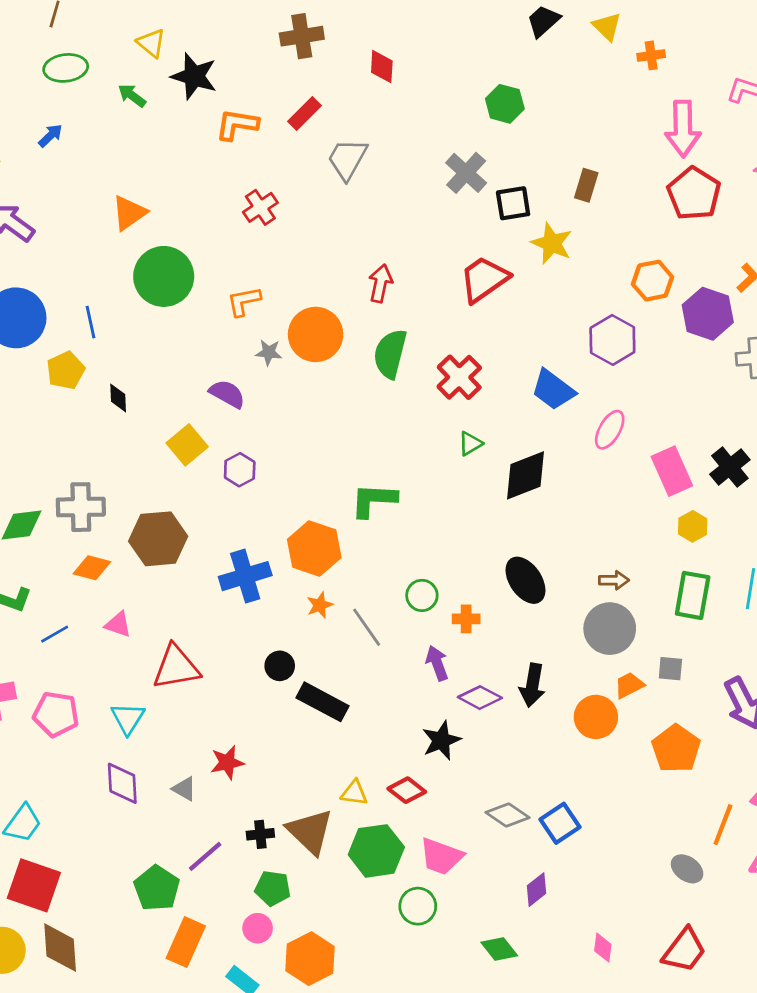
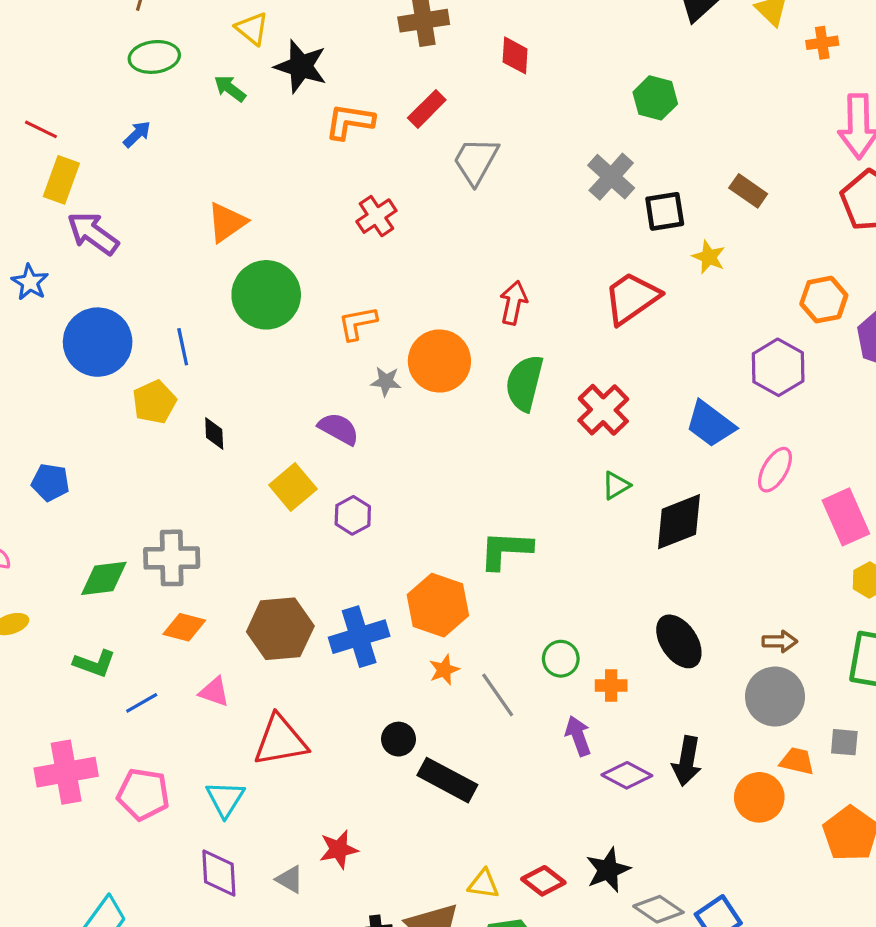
brown rectangle: (586, 185) -> (748, 191), turned -72
yellow star: (552, 243) -> (709, 257), size x0.7
brown hexagon: (158, 539) -> (280, 629), moved
orange trapezoid: (629, 685) -> (797, 761), turned 40
black star: (441, 740) -> (608, 870), moved

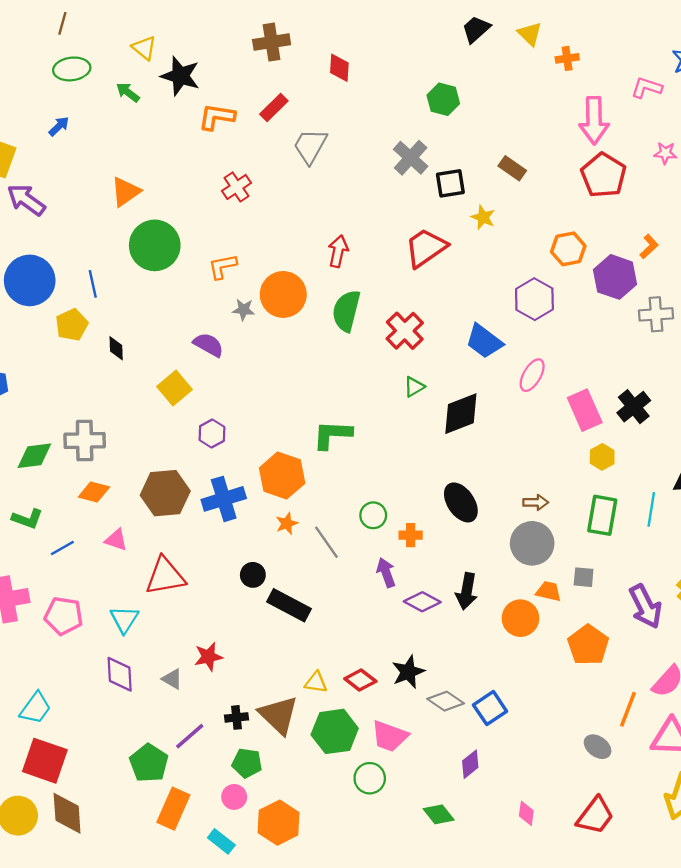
purple hexagon: (353, 515) -> (212, 434), moved

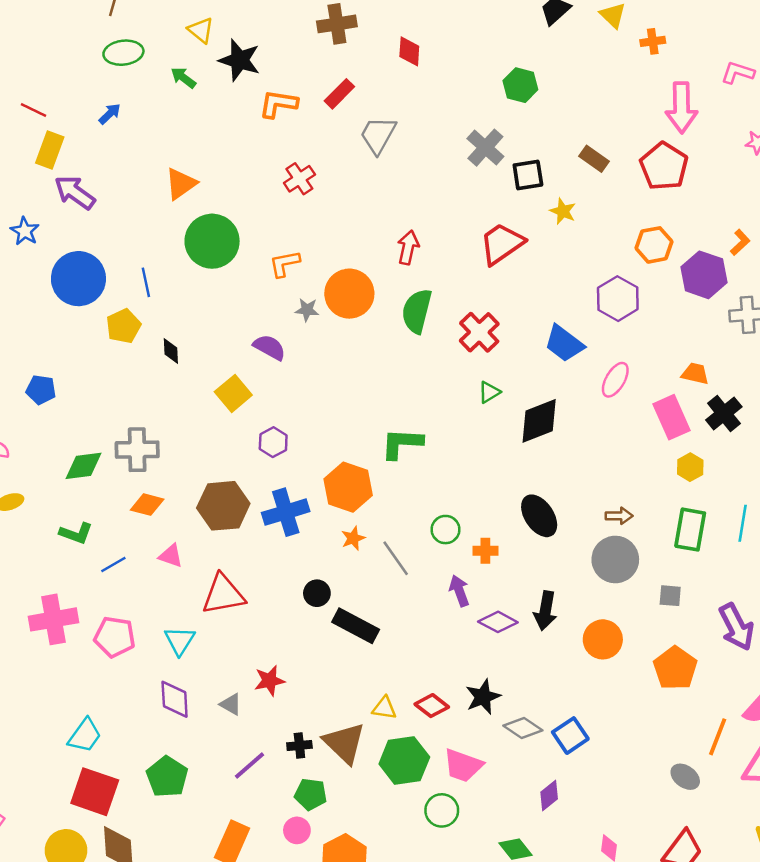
red pentagon: (603, 175) -> (664, 166), moved
orange trapezoid: (548, 591) -> (695, 373), moved
green pentagon: (149, 763) -> (167, 777), moved

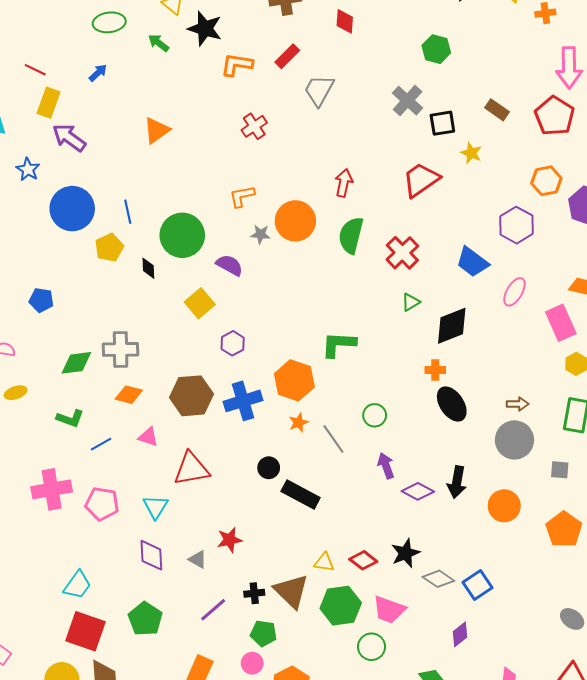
green circle: (212, 241) -> (182, 235), moved
orange cross: (485, 551) -> (435, 370), moved

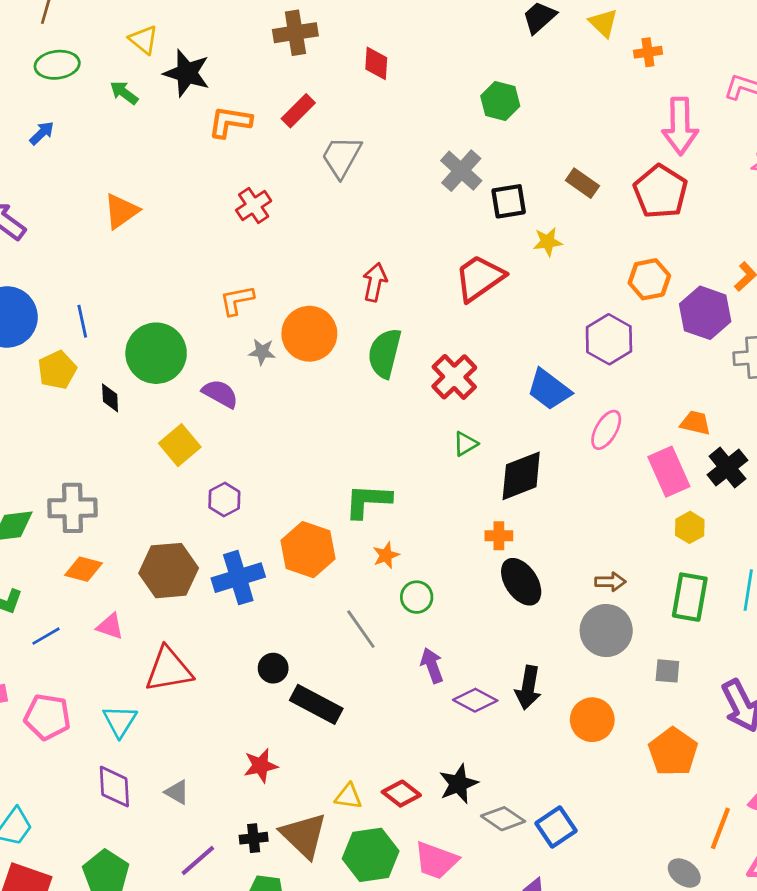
yellow star: (471, 153) -> (548, 242), turned -30
orange star: (298, 423) -> (386, 555), moved
red star: (230, 540) -> (261, 766), moved

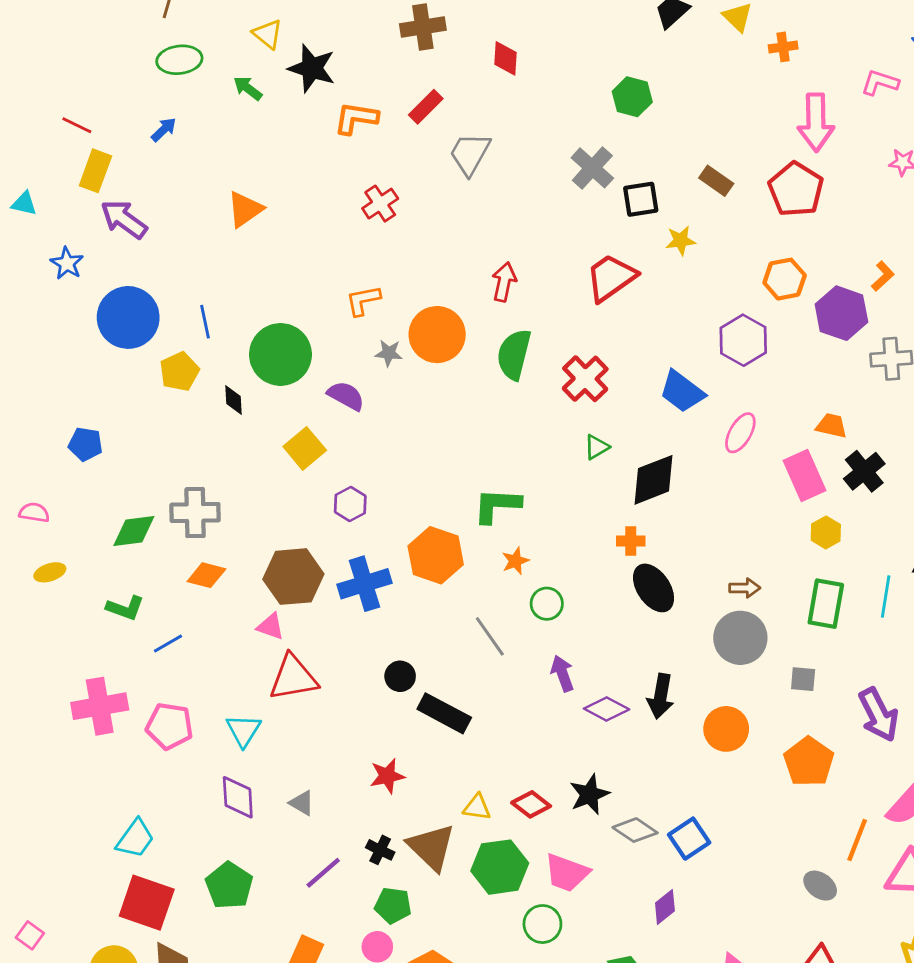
pink triangle: (110, 626) -> (271, 626), moved
black cross: (254, 838) -> (380, 850), turned 32

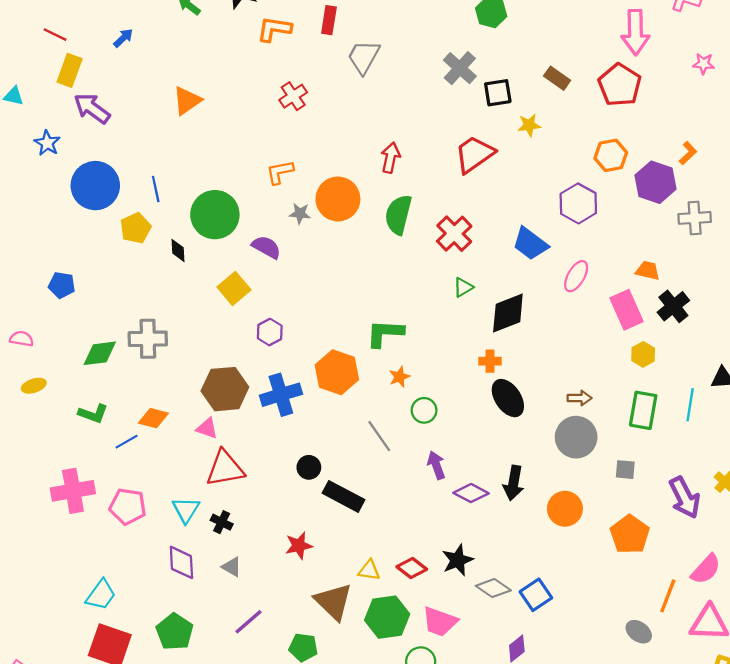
red rectangle: (426, 107) -> (329, 20), turned -36
orange diamond: (206, 575) -> (153, 418), moved
black cross: (380, 850) -> (222, 522), moved

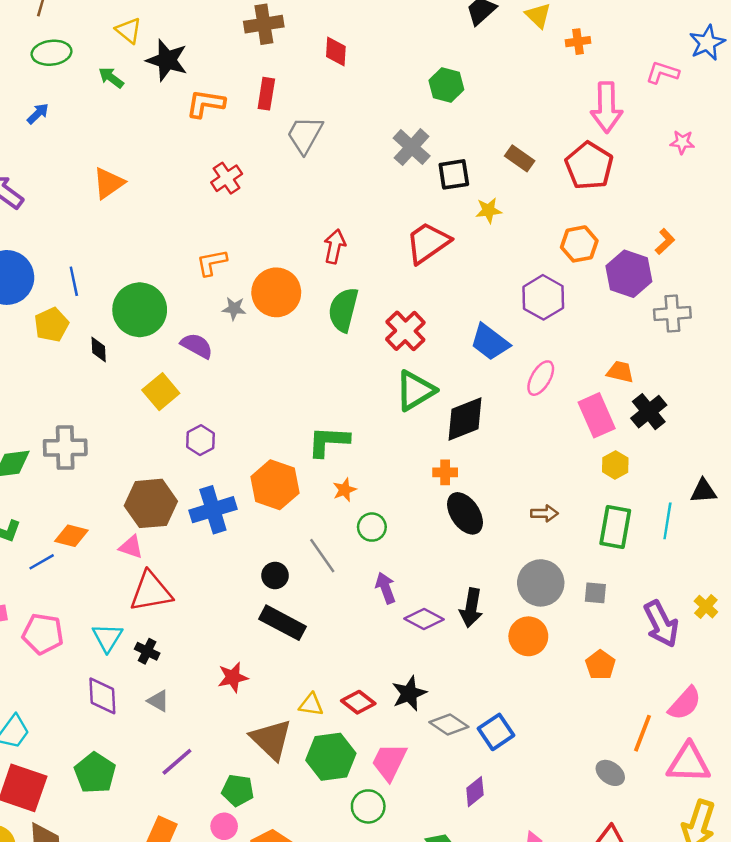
green triangle: (463, 287) -> (415, 390), size x1.8
gray circle: (576, 437) -> (541, 583), moved
black circle: (309, 467) -> (275, 575), moved
orange pentagon: (630, 534) -> (600, 665), size x0.7
pink trapezoid: (440, 622) -> (389, 762), turned 96

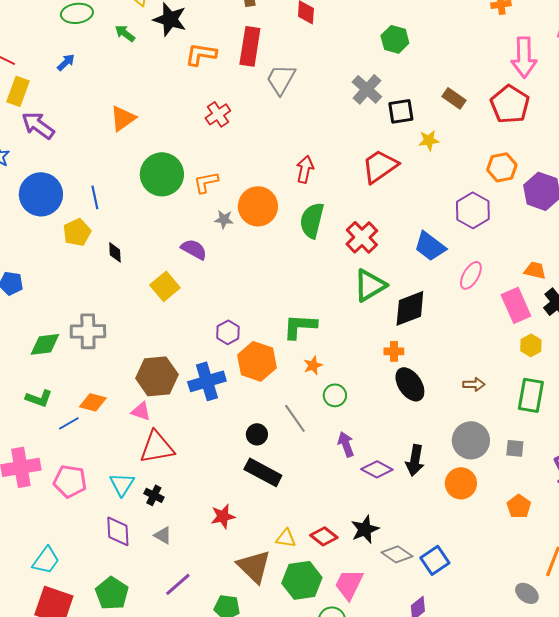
red rectangle: (266, 94) -> (250, 46), size x1.5
green circle: (140, 310) -> (162, 174), moved
purple hexagon: (201, 440) -> (228, 332), moved

